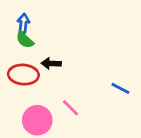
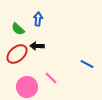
blue arrow: (23, 23) -> (38, 19), moved
red ellipse: (23, 75) -> (17, 54), turned -45

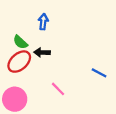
green semicircle: (18, 29) -> (20, 42), moved
pink circle: (27, 87) -> (15, 99), moved

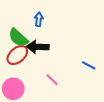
green semicircle: (20, 42) -> (18, 38), size x1.5
black arrow: (42, 52) -> (38, 47), size x1.5

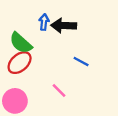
black arrow: (38, 47) -> (64, 26), moved
blue line: (89, 65) -> (81, 61), moved

